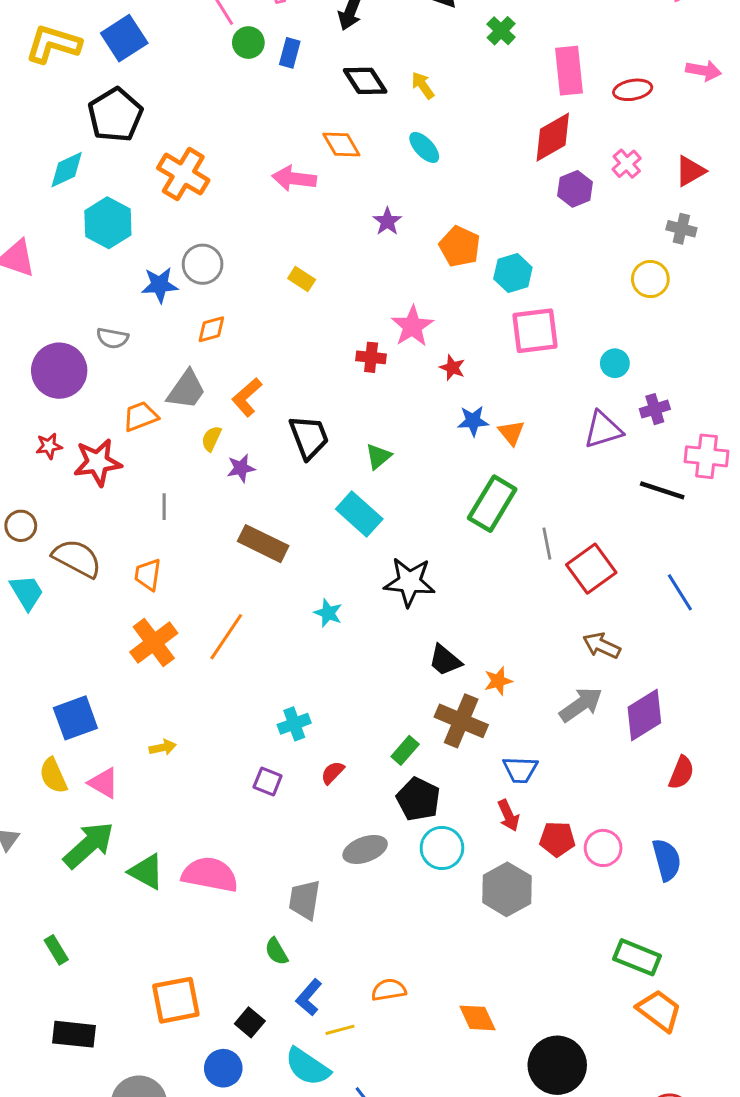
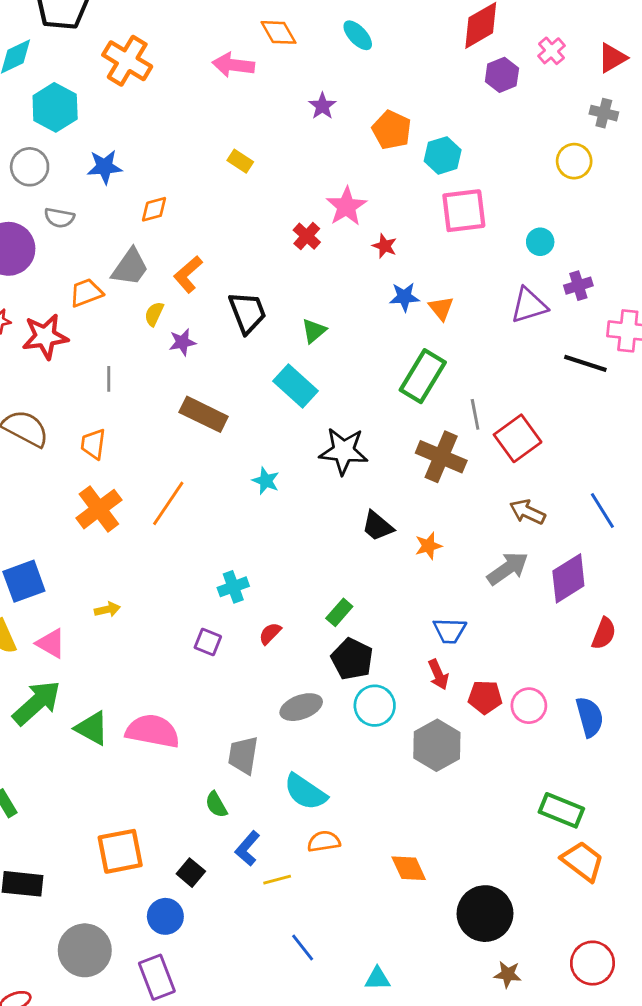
gray circle: (203, 264) -> (30, 167), moved
red cross: (371, 357) -> (307, 236), turned 36
blue line: (680, 592) -> (602, 510), moved
brown cross: (461, 721) -> (441, 457), moved
cyan semicircle: (307, 1067) -> (305, 792), moved

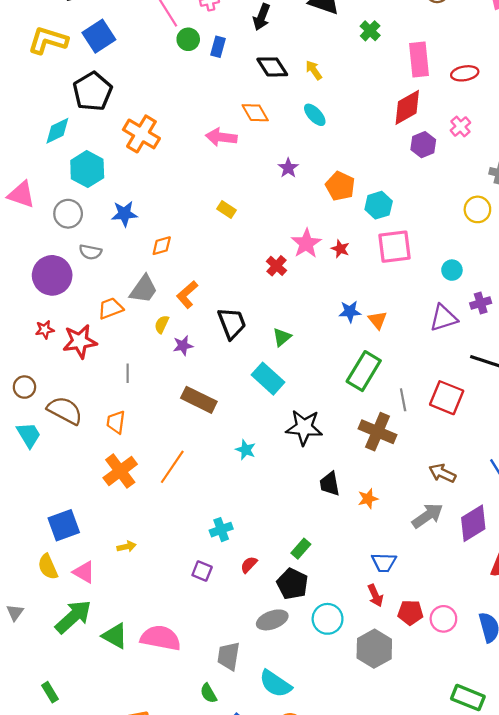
red star: (385, 246) -> (340, 249), moved
red square: (518, 438) -> (447, 398), moved, turned -32
black trapezoid: (378, 526) -> (330, 484), turned 40
black pentagon: (352, 659) -> (292, 584), moved

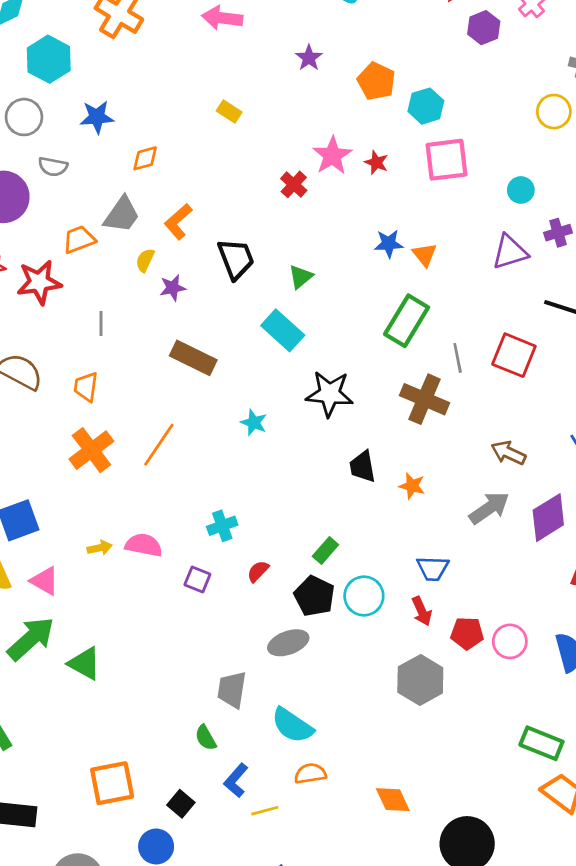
orange star: (368, 499) -> (412, 486), turned 30
cyan circle: (328, 619) -> (364, 596), moved
pink semicircle: (161, 638) -> (144, 545), moved, size x0.7

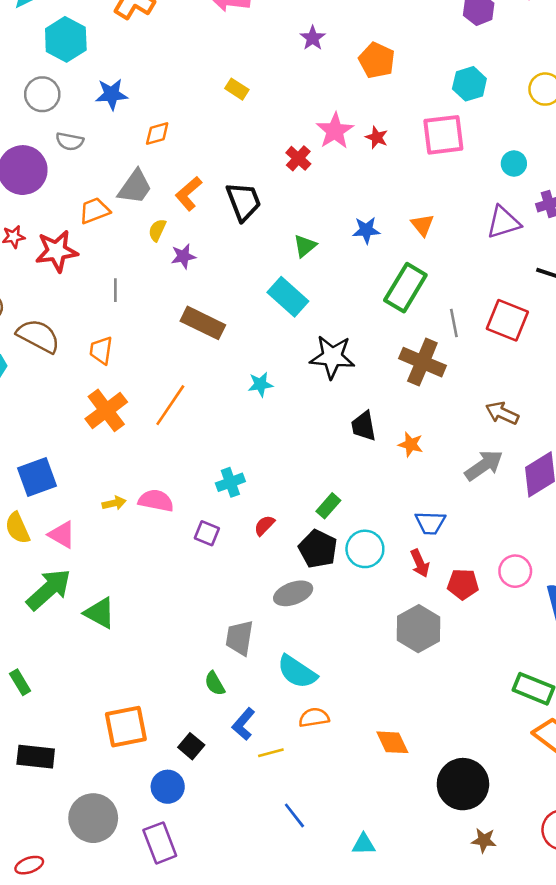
cyan hexagon: (426, 106) -> (469, 84), moved
blue star: (389, 244) -> (366, 230), moved
black trapezoid: (236, 259) -> (243, 201), moved
cyan star: (254, 423) -> (260, 384), turned -30
pink circle: (510, 641) -> (515, 571), moved

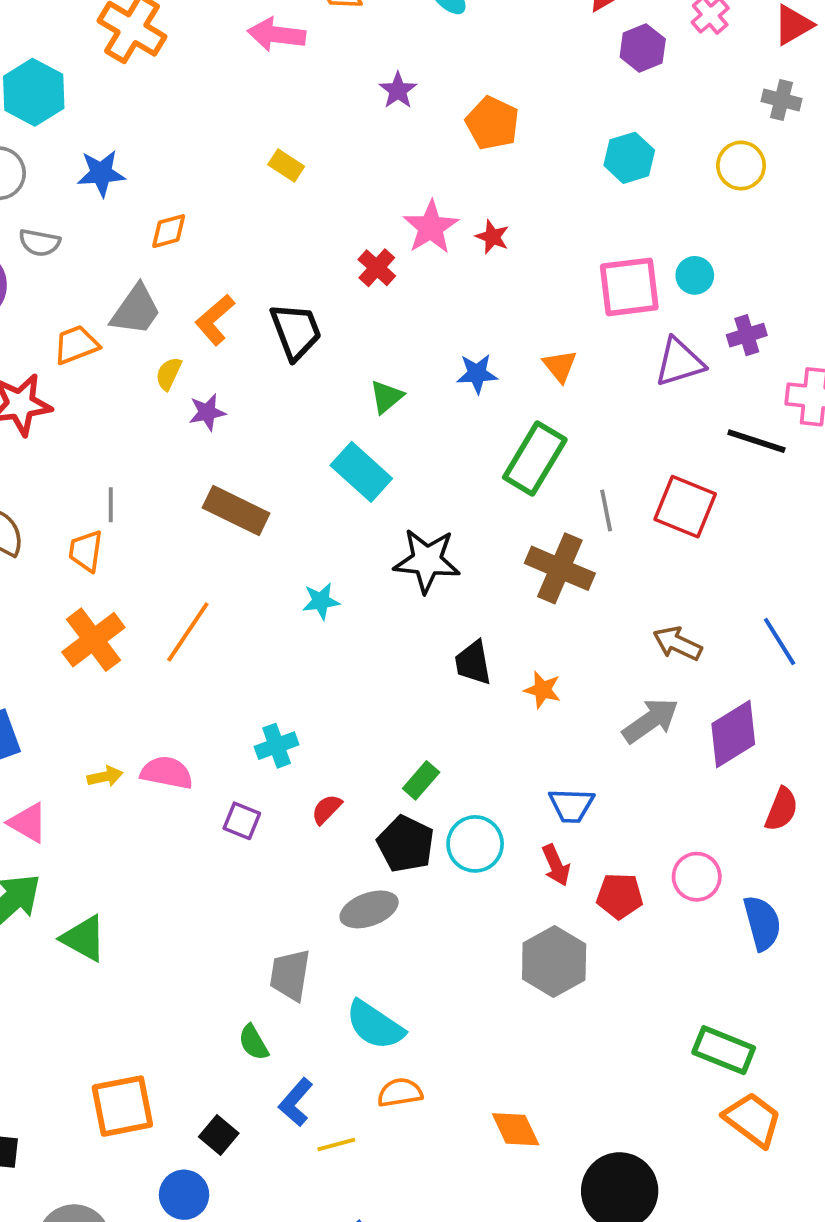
pink square: (443, 135) -> (629, 287), moved
gray line: (115, 290) -> (111, 505), moved

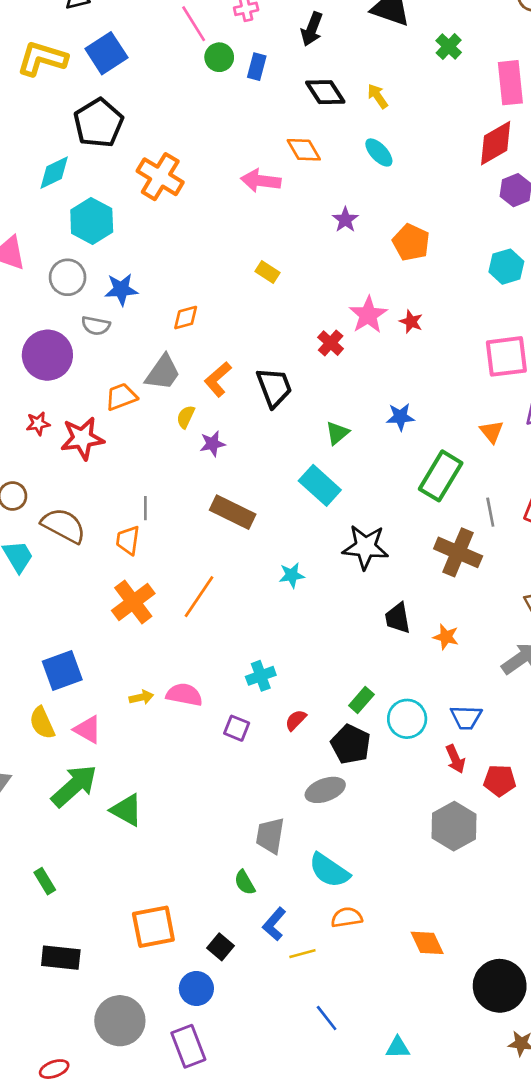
blue star: (101, 173) -> (121, 289), moved
orange triangle: (560, 366) -> (492, 432), moved
cyan circle: (475, 844) -> (407, 719), moved

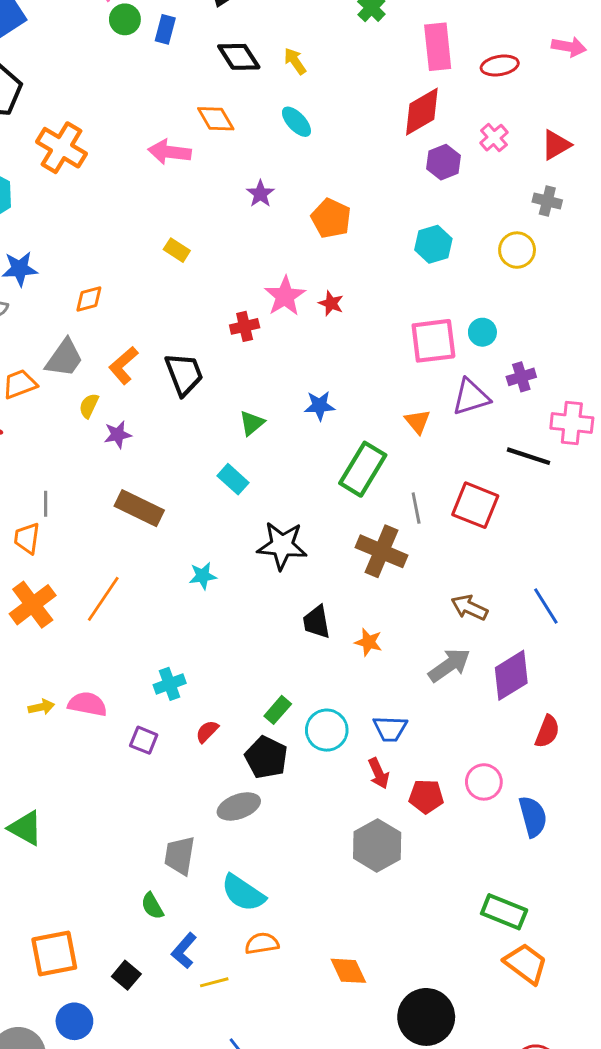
red cross: (331, 343) -> (245, 326), turned 35
cyan rectangle: (320, 485) -> (233, 479), size x0.7
blue circle: (196, 988) -> (74, 1021), moved

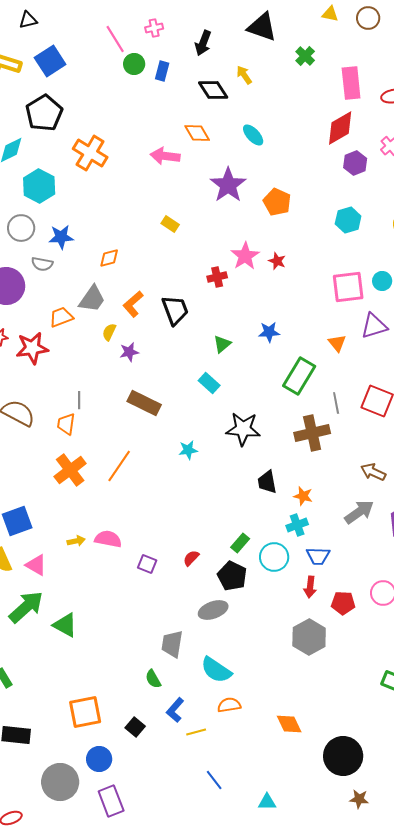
yellow arrow: (295, 61) -> (244, 75), moved
purple star: (260, 194) -> (228, 185), size x1.8
brown cross: (382, 551) -> (312, 433), turned -36
cyan cross: (170, 684) -> (297, 525), moved
red arrow: (379, 773) -> (310, 587), turned 30

